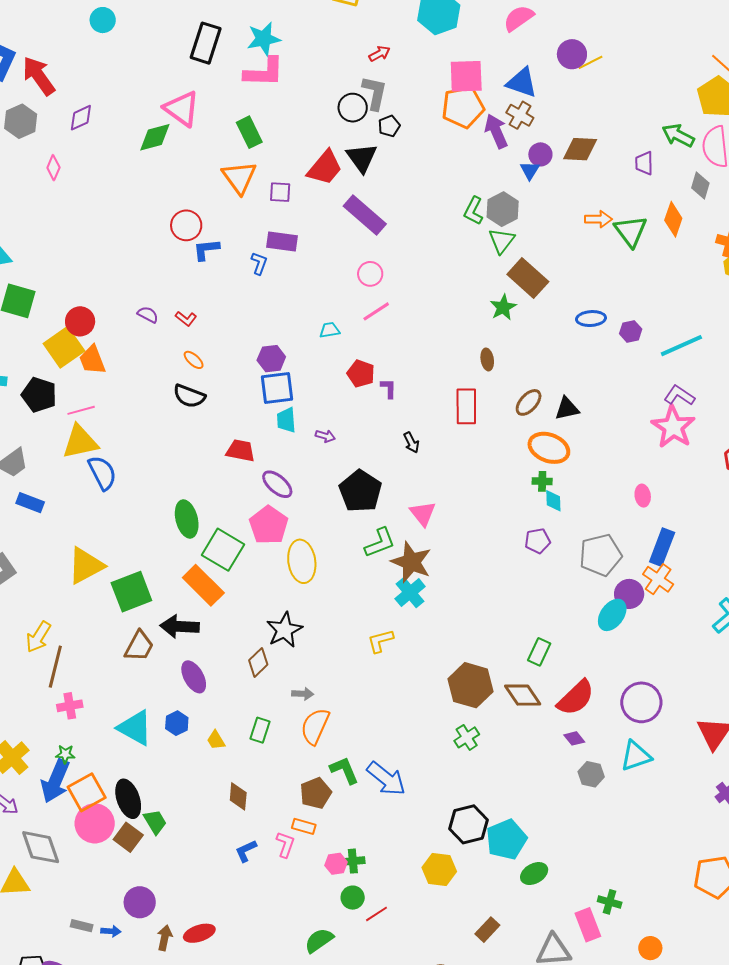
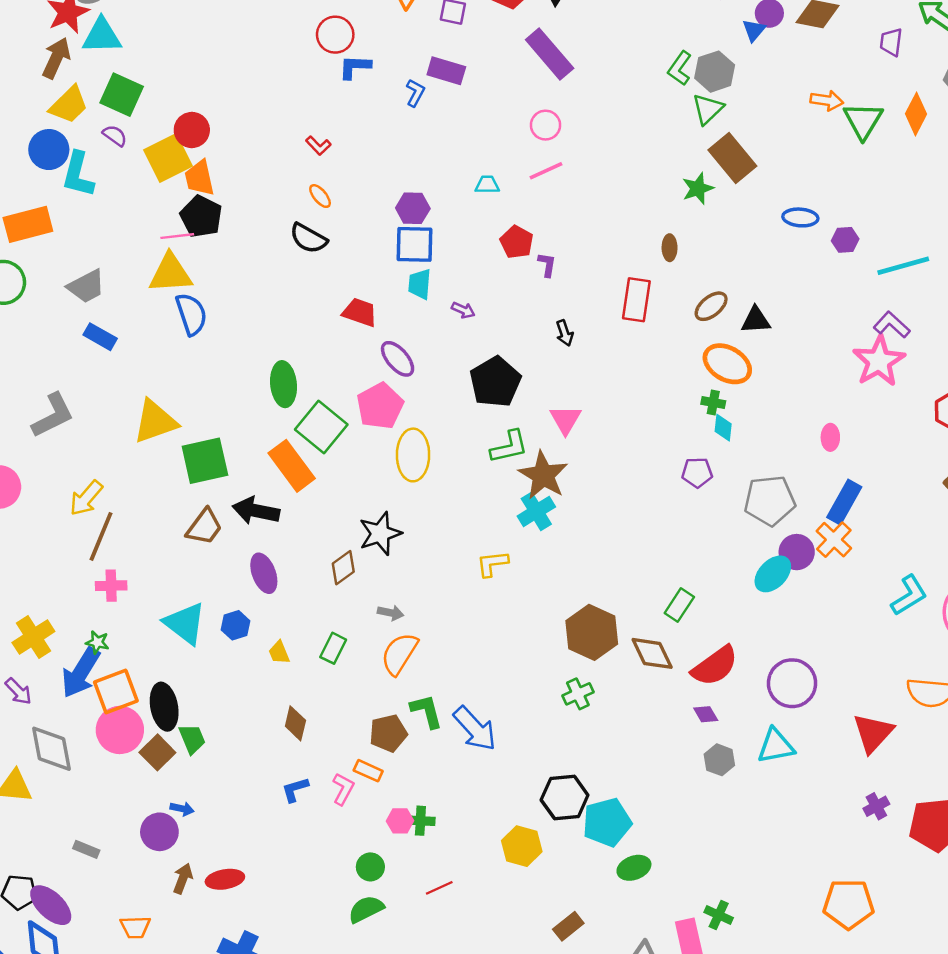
purple semicircle: (148, 315) -> (115, 136), moved
black pentagon: (39, 395) -> (201, 217), moved
green circle: (353, 898) -> (370, 867), moved
blue arrow: (111, 931) -> (182, 809), moved

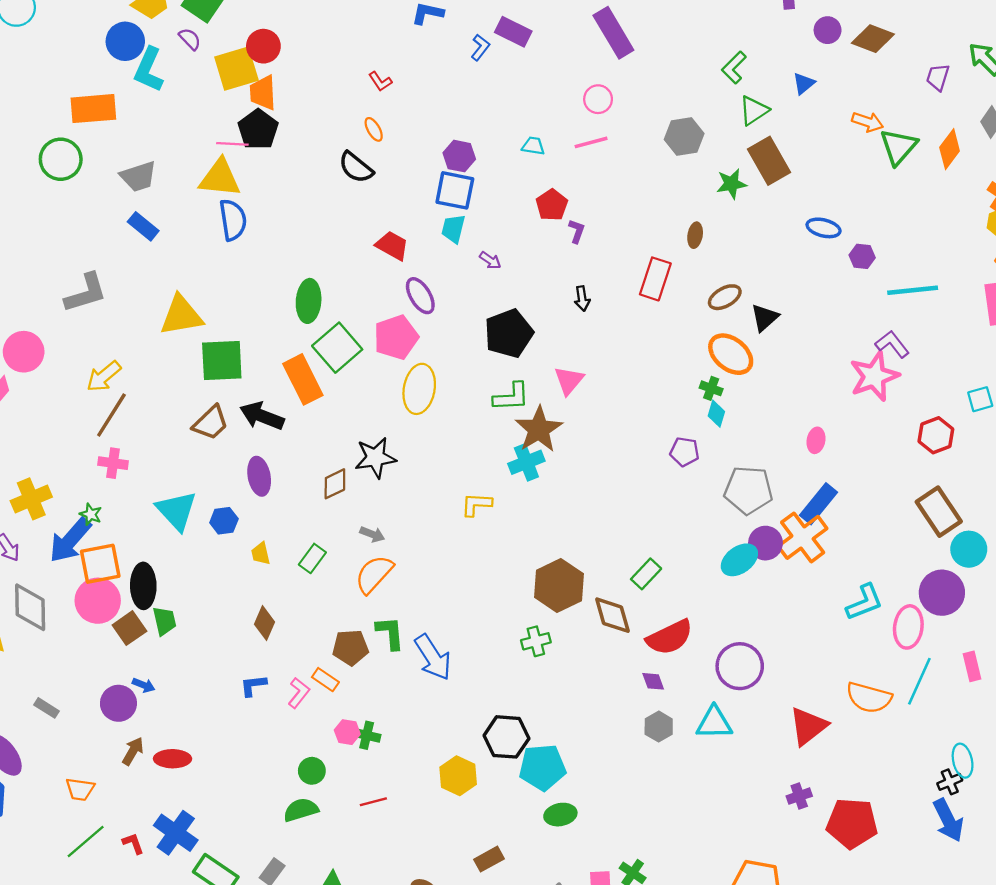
blue triangle: (754, 30) -> (804, 83), moved
gray hexagon: (715, 72) -> (684, 136), moved
black triangle: (756, 320) -> (765, 318), turned -48
orange cross: (834, 540) -> (803, 537), size x1.4

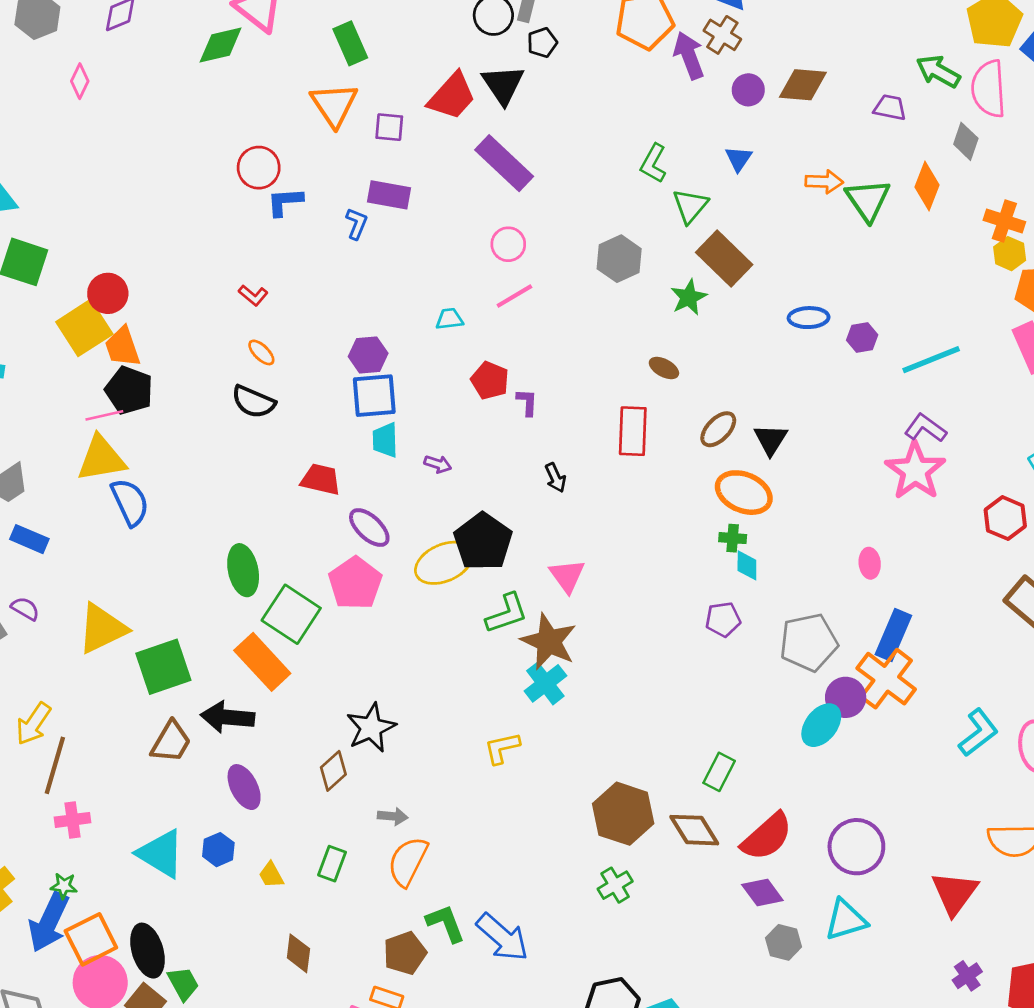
purple semicircle: (190, 39) -> (25, 609), moved
purple trapezoid: (938, 77) -> (890, 108), turned 100
brown ellipse: (695, 235) -> (664, 368), turned -55
yellow ellipse: (419, 389) -> (444, 563), moved, turned 72
purple diamond: (653, 681) -> (762, 892), size x1.4

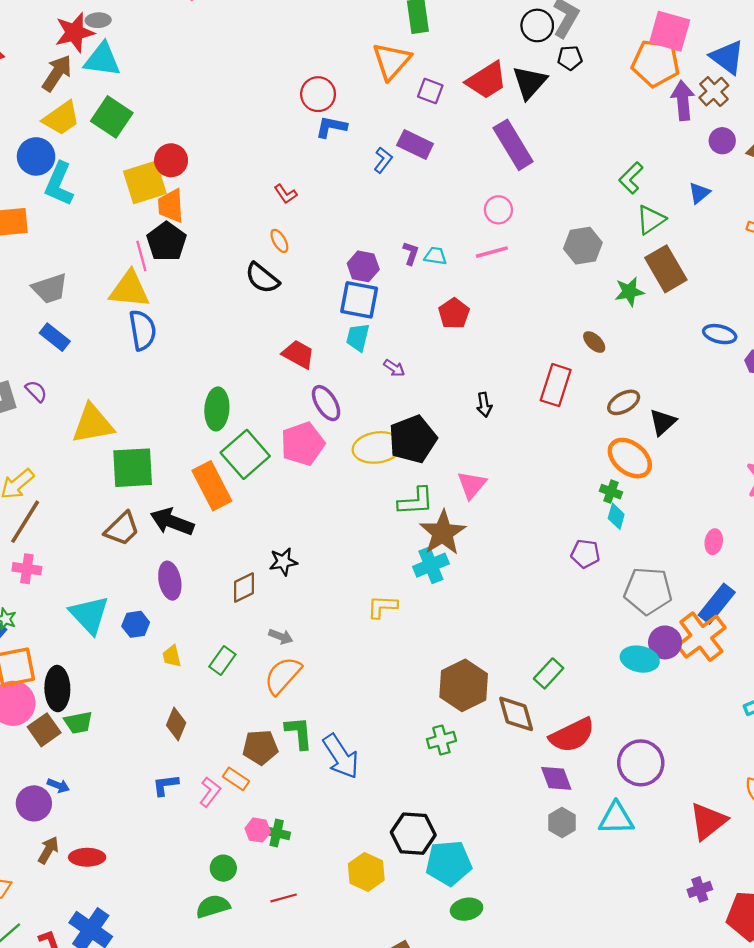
purple L-shape: (527, 402) -> (411, 253), moved
pink line: (104, 415) -> (141, 256), turned 72
cyan ellipse: (821, 725) -> (640, 659), turned 48
black star: (371, 728) -> (283, 562), size x0.7
green trapezoid: (183, 984) -> (78, 723), turned 92

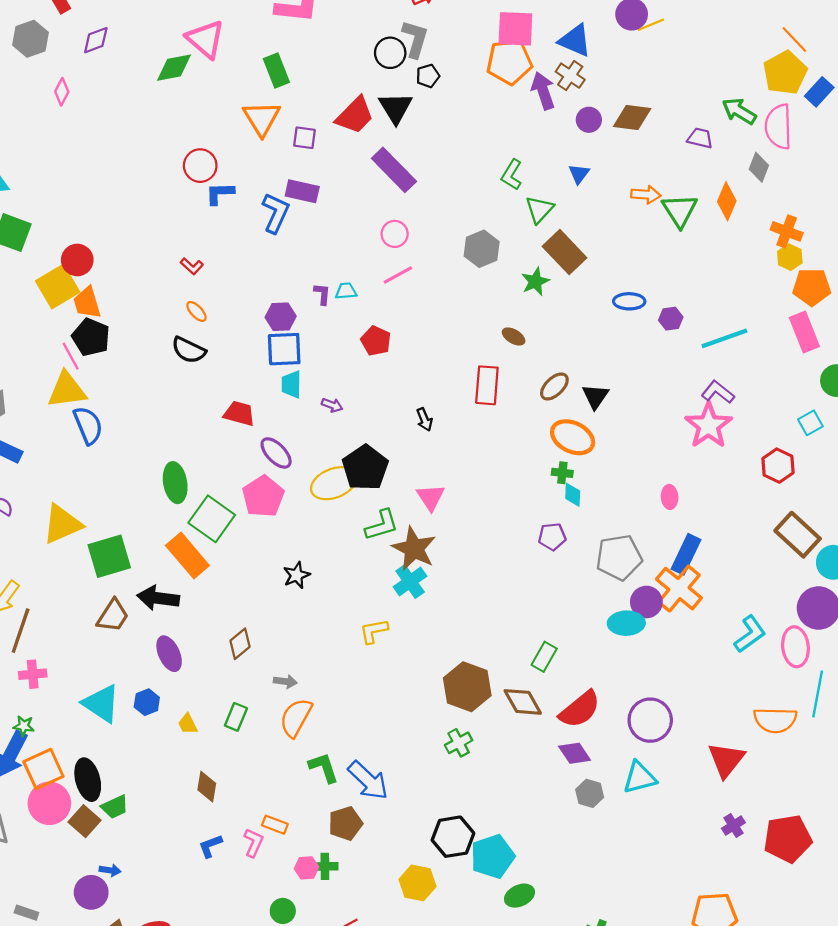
blue L-shape: (383, 160) -> (276, 213), size x1.6
black star: (283, 562) -> (297, 575), moved
brown pentagon: (260, 747) -> (345, 823), moved

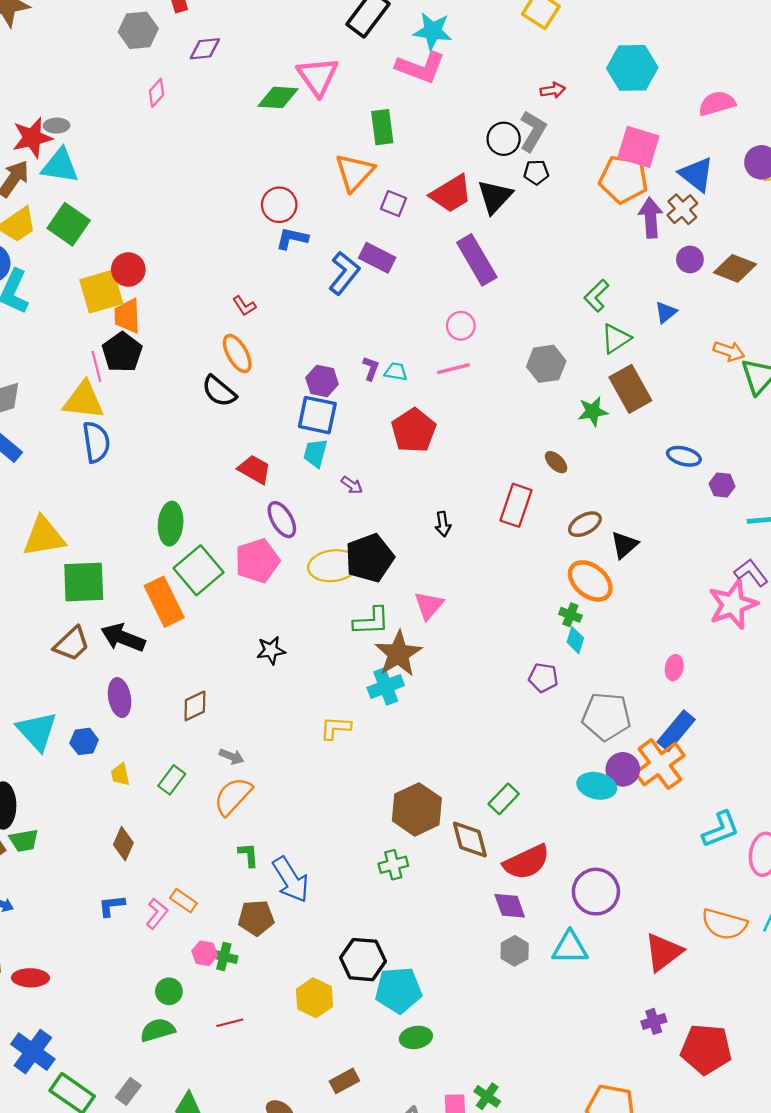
orange ellipse: (196, 311) -> (237, 354), size x1.6
red pentagon: (376, 341) -> (414, 431), size x1.4
green L-shape: (324, 768) -> (248, 855), size x0.7

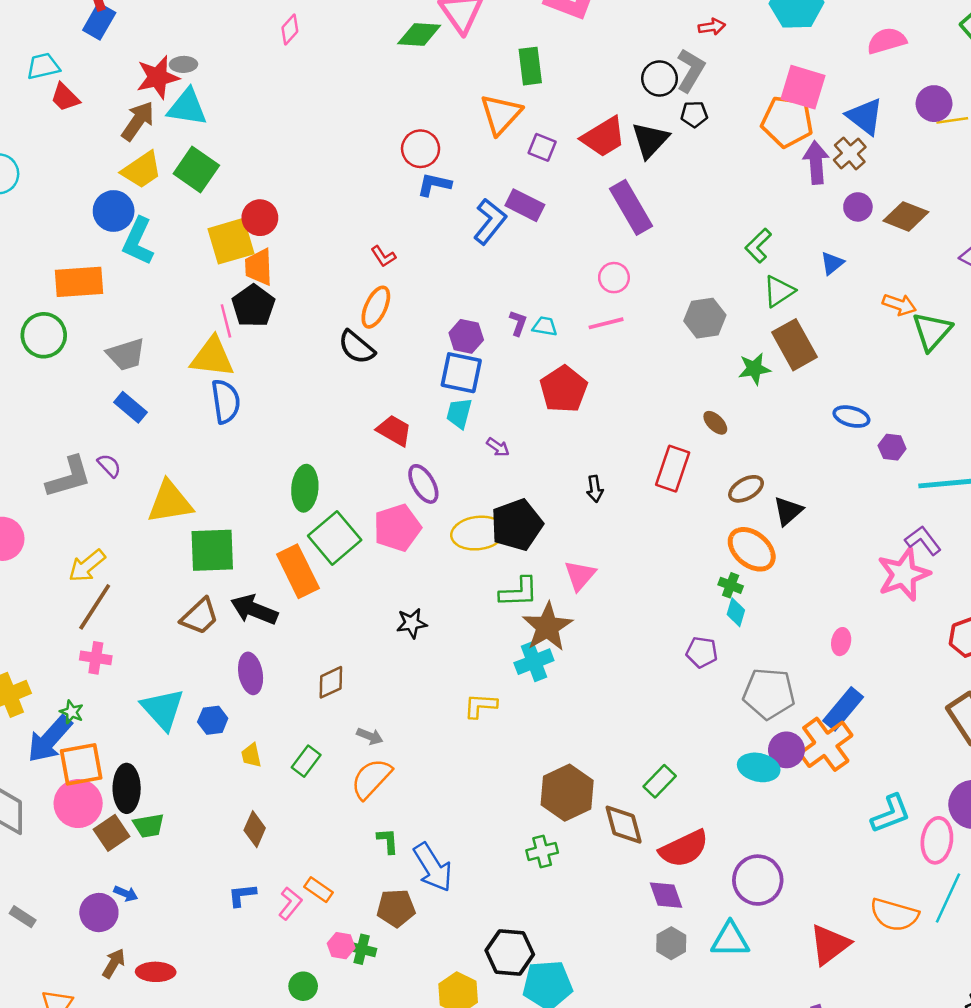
orange ellipse: (237, 354) -> (376, 307), turned 54

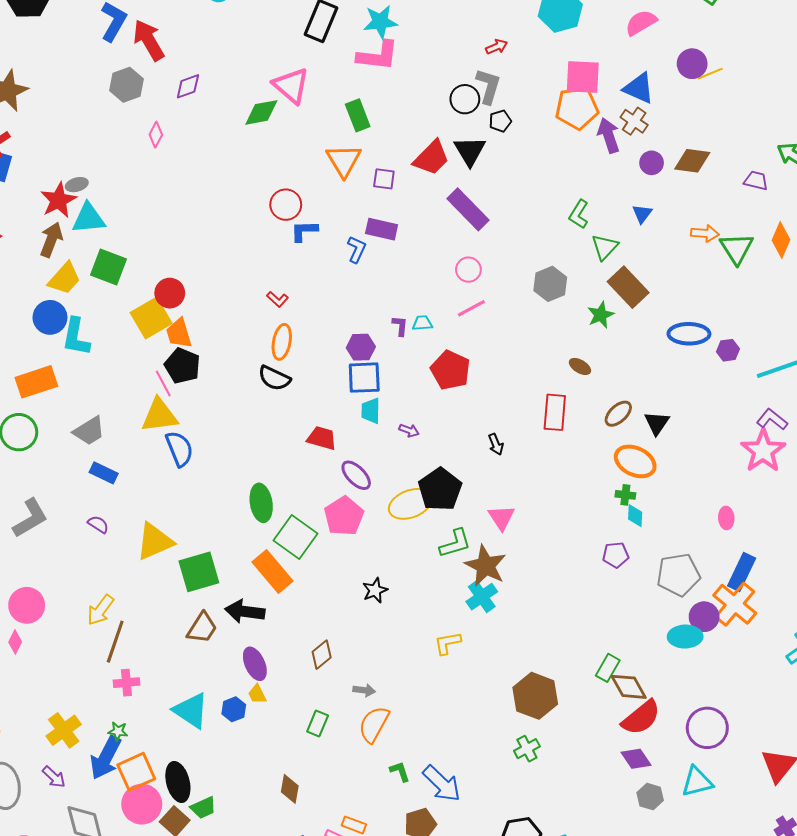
blue L-shape: (490, 221) -> (357, 249), size x0.7
blue ellipse: (851, 417) -> (689, 334), size x1.4
gray L-shape: (69, 477) -> (30, 518), moved
yellow trapezoid: (251, 755) -> (257, 694), moved
brown diamond: (624, 825) -> (629, 687), moved

